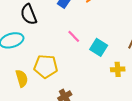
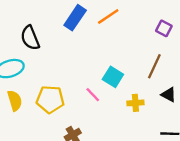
pink line: (74, 36) -> (93, 95), moved
yellow semicircle: (22, 78) -> (15, 101), moved

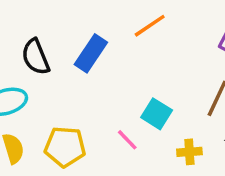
blue rectangle: (75, 18) -> (91, 53), moved

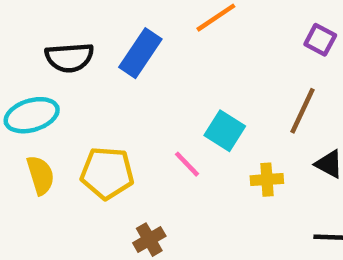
black semicircle: (36, 57) -> (69, 58), turned -72

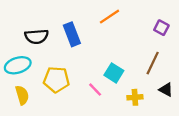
blue rectangle: (140, 53) -> (72, 34), turned -55
yellow pentagon: (107, 173) -> (56, 80), moved

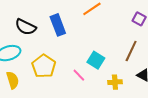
black semicircle: (36, 36) -> (26, 27), turned 30
yellow pentagon: (56, 80) -> (44, 66), turned 30

